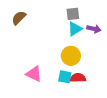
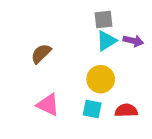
brown semicircle: (19, 18) -> (41, 54), moved
red semicircle: (78, 78) -> (126, 110), moved

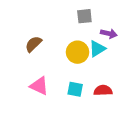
cyan triangle: (106, 41) -> (97, 49), moved
yellow circle: (101, 79) -> (77, 52), moved

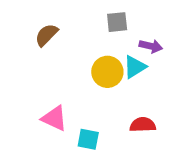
brown semicircle: (33, 44) -> (46, 35), moved
cyan square: (75, 89) -> (88, 139), moved

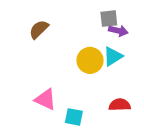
gray square: (117, 22) -> (109, 19), moved
purple arrow: (151, 46) -> (118, 31), moved

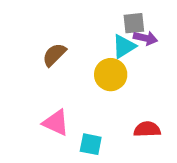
brown semicircle: (39, 29) -> (54, 55), moved
cyan triangle: (113, 56) -> (124, 46), moved

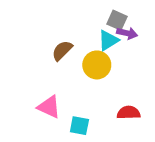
gray square: (134, 23) -> (117, 20), turned 30
brown semicircle: (54, 55) -> (62, 51), moved

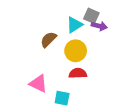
cyan triangle: (108, 40) -> (74, 25), moved
red semicircle: (129, 113) -> (78, 73), moved

